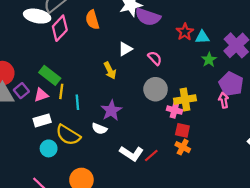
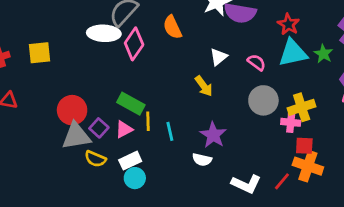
cyan triangle: (202, 37) -> (293, 53), moved, size x1.6
yellow semicircle: (68, 135) -> (95, 159), moved, size x0.7
orange cross: (183, 147) -> (308, 166), size x1.5
cyan circle: (49, 148) -> (135, 178), moved
red line: (151, 156) -> (282, 181), moved

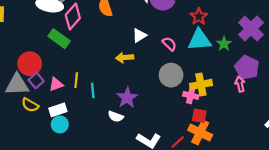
yellow arrow: (204, 86) -> (125, 58), turned 114
green rectangle: (131, 104) -> (59, 39), moved
red circle: (72, 110) -> (30, 64), moved

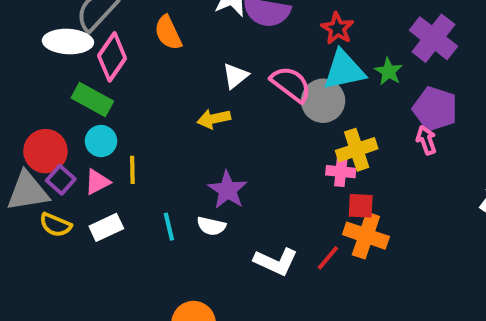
pink semicircle: (169, 44) -> (291, 84), size x1.5
gray circle: (171, 75) -> (323, 101), moved
cyan line: (93, 90) -> (169, 227), moved
cyan circle: (60, 124) -> (101, 141), moved

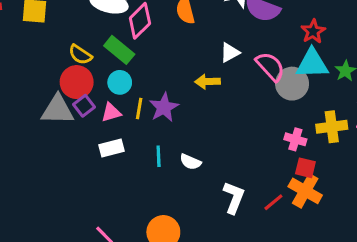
yellow cross: (357, 150) -> (332, 127), moved
purple star: (228, 190) -> (164, 107), moved
yellow semicircle: (56, 225) -> (80, 55), moved
white L-shape: (276, 262) -> (234, 198), turned -104

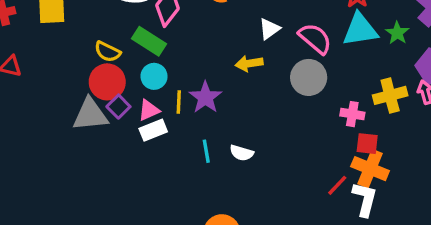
gray circle: (292, 84) -> (309, 77), moved
white rectangle: (111, 148) -> (153, 130), moved
white L-shape: (234, 198) -> (365, 199), moved

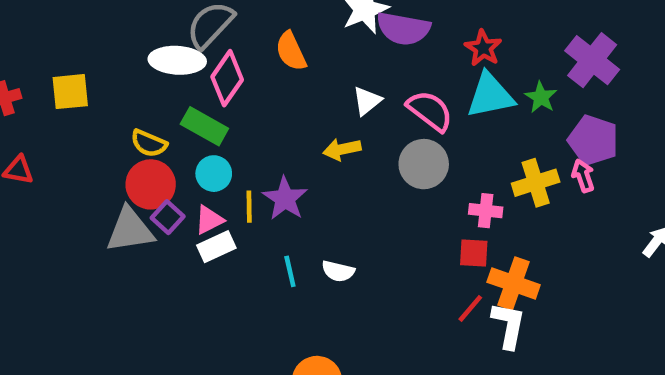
red square: (367, 144) -> (474, 253), moved

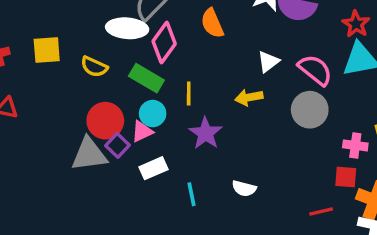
yellow semicircle: (149, 143) -> (94, 67), moved
yellow line: (249, 207) -> (189, 94), moved
pink triangle: (209, 220) -> (142, 131), moved
cyan line: (290, 271) -> (191, 194), moved
red line: (470, 308) -> (321, 211), moved, turned 35

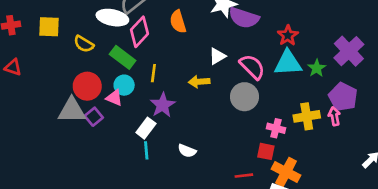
pink triangle: (142, 131) -> (114, 98), turned 42
purple square: (117, 145) -> (94, 117), moved
white rectangle: (153, 168) -> (146, 128), moved, turned -36

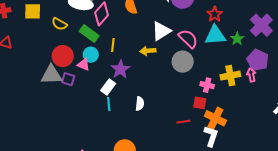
white triangle: (217, 56) -> (161, 31), size x1.5
purple square: (94, 117) -> (68, 79), turned -32
white semicircle: (187, 151) -> (140, 104), turned -104

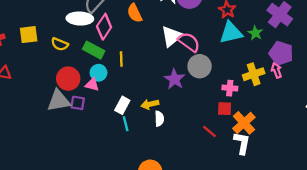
pink semicircle: (188, 39) -> (189, 42), moved
yellow arrow: (148, 51) -> (150, 104), moved
purple star: (120, 69) -> (175, 79), moved
orange cross: (215, 118) -> (244, 123), turned 30
red line: (183, 122) -> (210, 131), turned 56

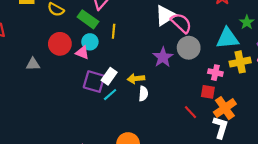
cyan triangle: (231, 33) -> (227, 38), moved
gray triangle: (59, 101) -> (33, 64), moved, size x0.6
purple square: (78, 103) -> (94, 82), moved, size x1.5
cyan line: (126, 124) -> (110, 95), turned 56

